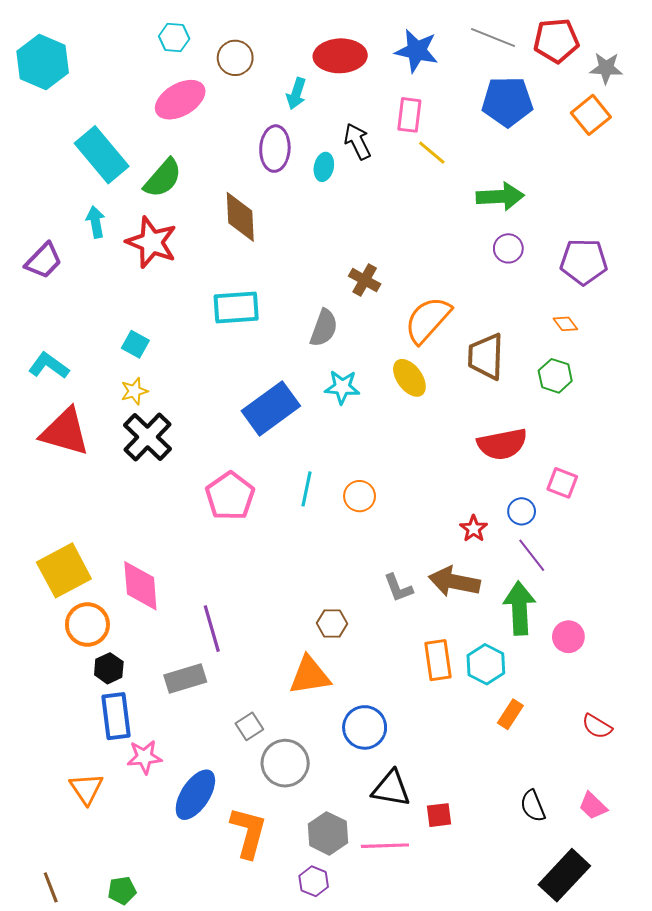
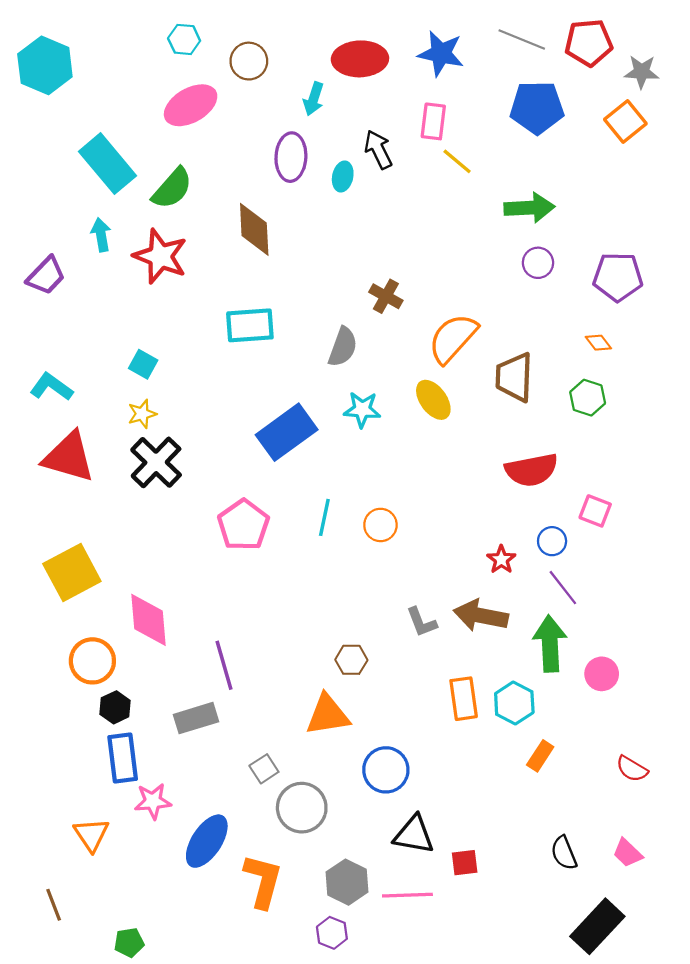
yellow square: (64, 570) -> (72, 572), moved
brown line: (51, 887) -> (54, 905), moved

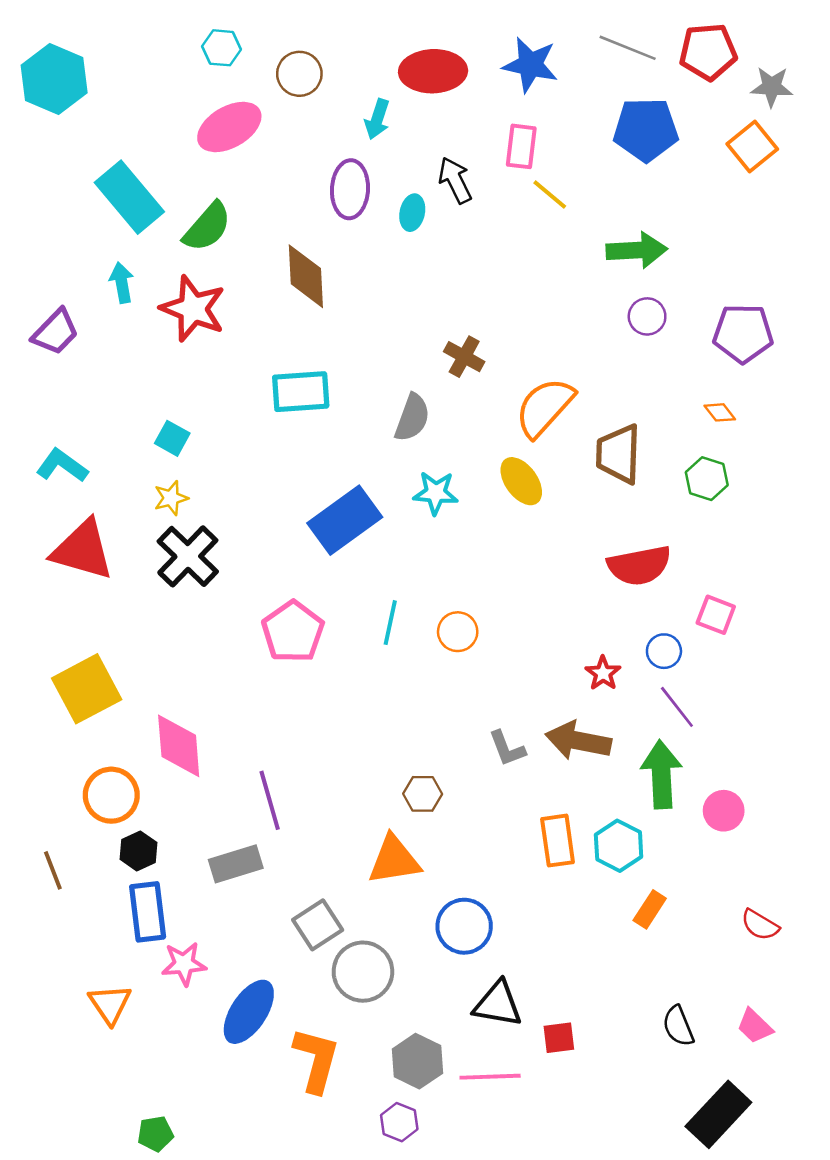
gray square: (264, 769) -> (318, 925), size x1.4
brown line: (54, 905) -> (53, 870), moved

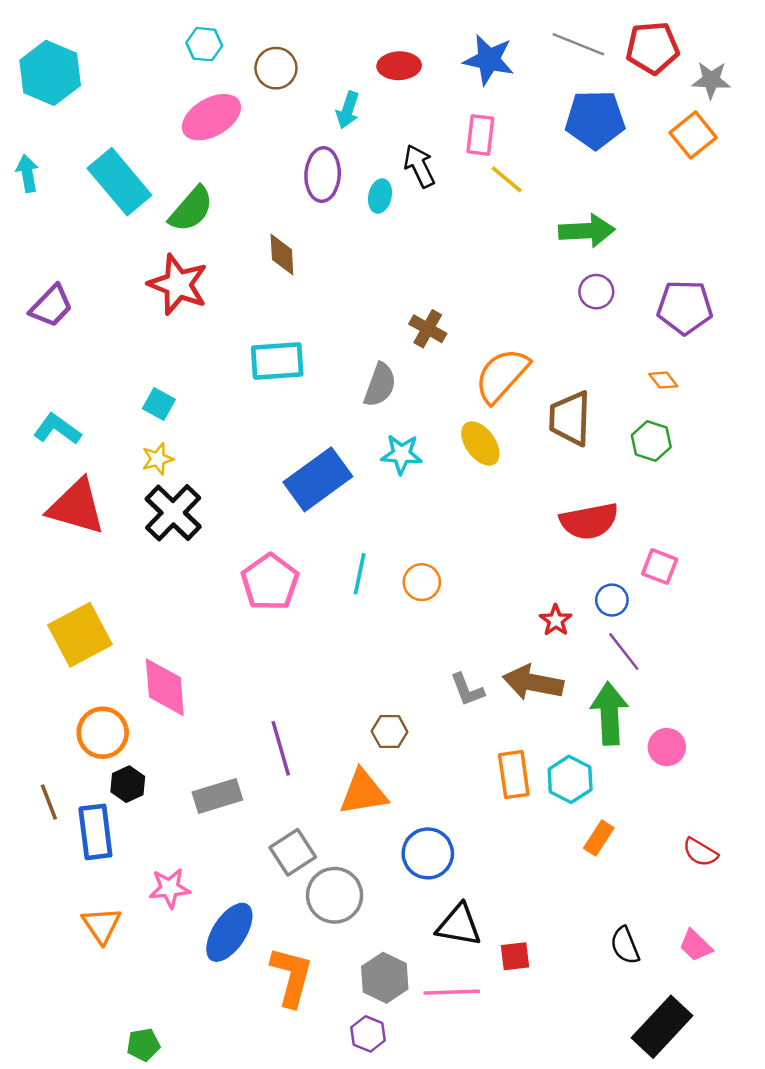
red ellipse: (433, 71) -> (399, 66), size x0.7
brown diamond: (306, 276) -> (282, 255), size x0.7
cyan arrow: (122, 283) -> (27, 173), moved
purple line: (270, 800) -> (281, 748), moved
blue rectangle: (148, 912) -> (95, 832), moved

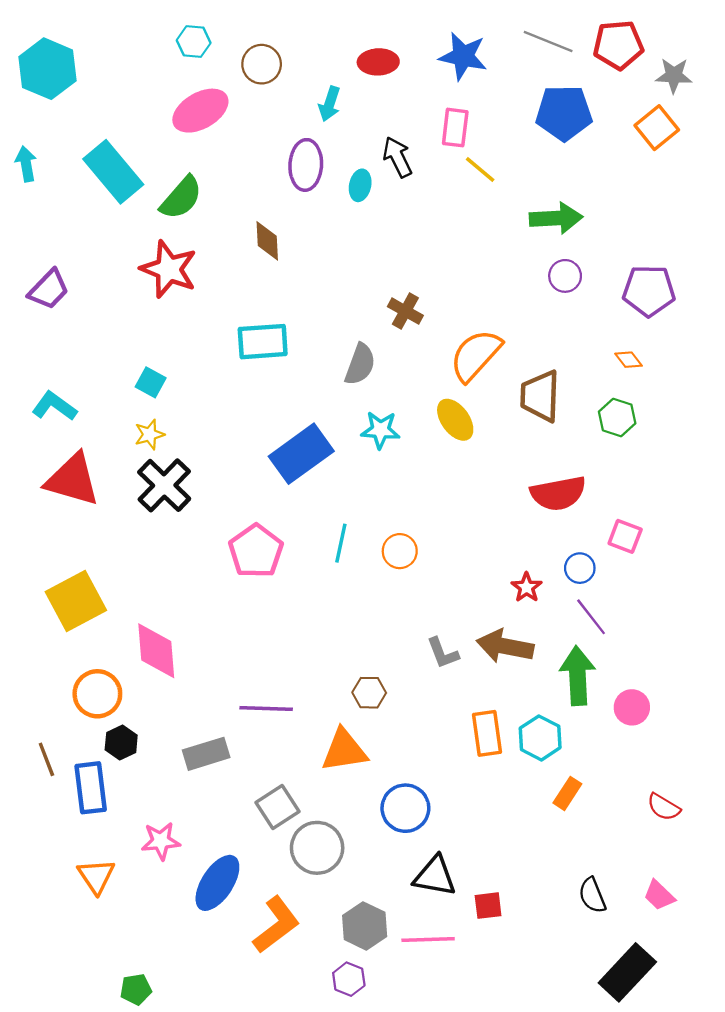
purple line: (281, 748) -> (266, 709), turned -72
orange L-shape: (292, 977) -> (276, 925), turned 38

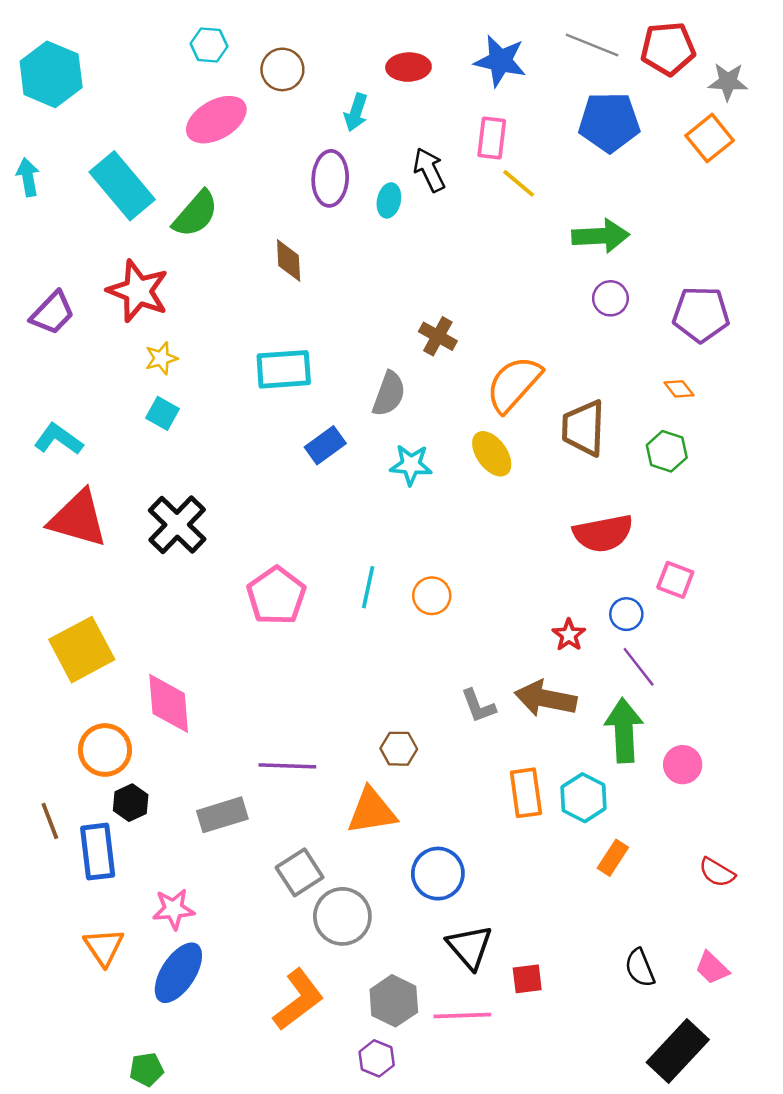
red star: (169, 269) -> (138, 291), moved
yellow star: (149, 434) -> (161, 358), moved
blue rectangle: (301, 454) -> (325, 445), moved, size x0.6
black triangle: (435, 876) -> (470, 947), turned 39
blue ellipse: (217, 883) -> (178, 973), moved

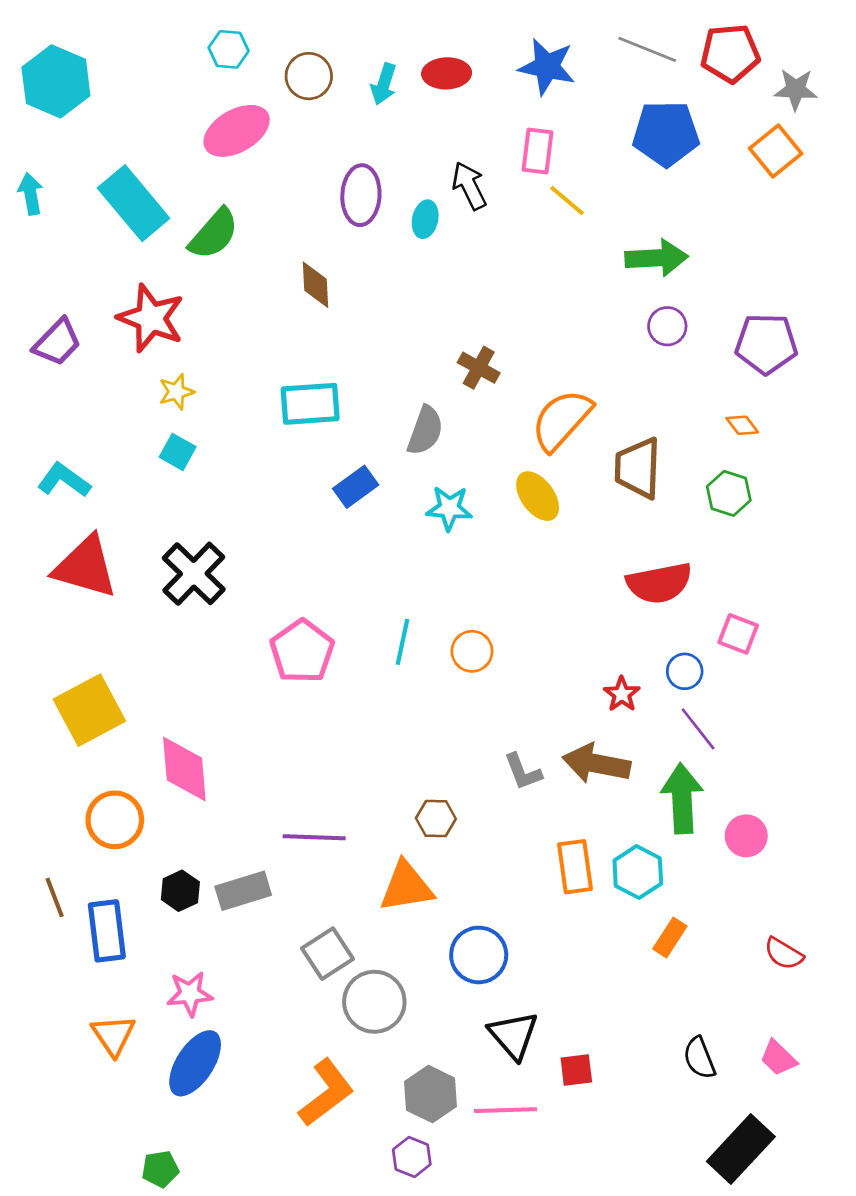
cyan arrow: (356, 112) -> (384, 84), moved
black hexagon: (131, 803) -> (180, 891), moved

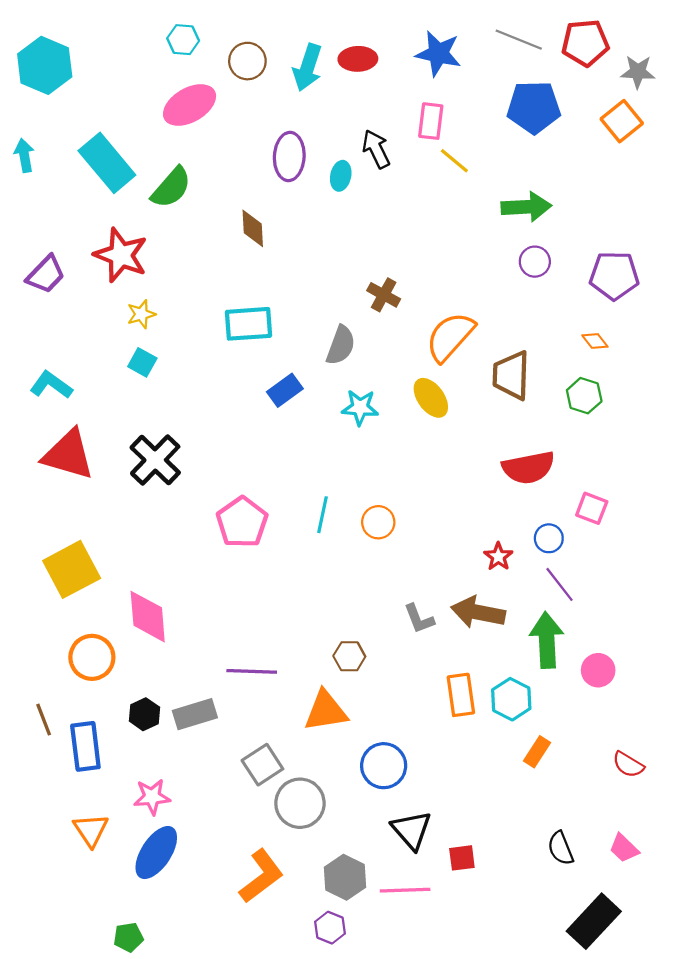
cyan arrow: (384, 84) -> (307, 67), size x1.4

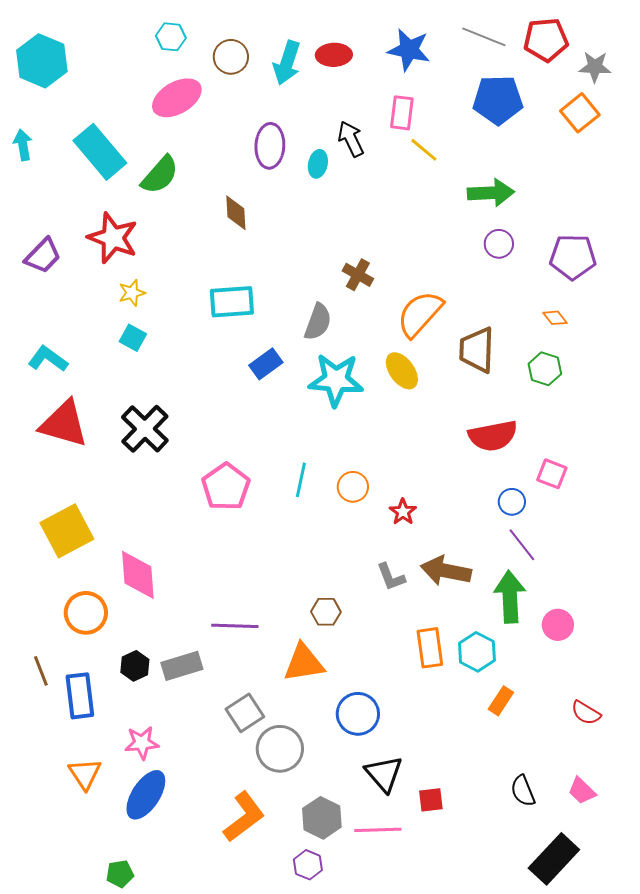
cyan star: (360, 407) -> (336, 380), size x1.6
red star: (498, 557) -> (403, 512), moved

